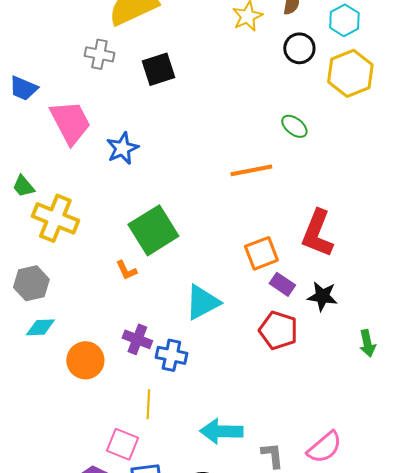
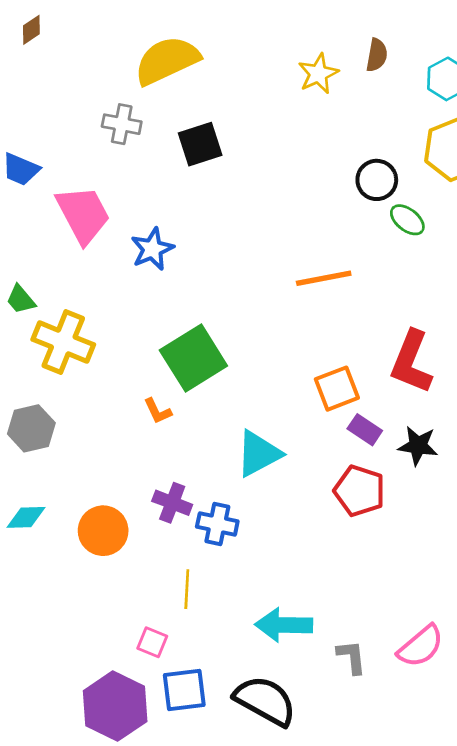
black circle: (299, 48) -> (377, 180), moved
green ellipse: (294, 126) -> (407, 220), moved
cyan diamond: (40, 327) -> (26, 517), moved
pink square: (122, 444) -> (152, 642), size x0.7

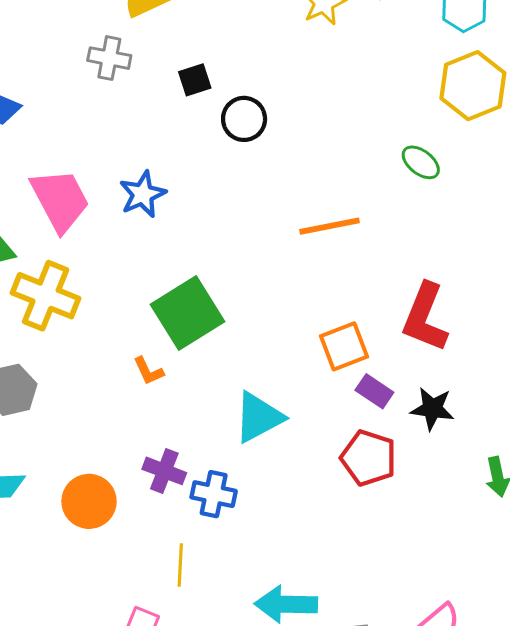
black square: (200, 144) -> (195, 80), size x0.7
black circle: (377, 180) -> (244, 119), moved
pink trapezoid: (83, 214) -> (60, 200), moved

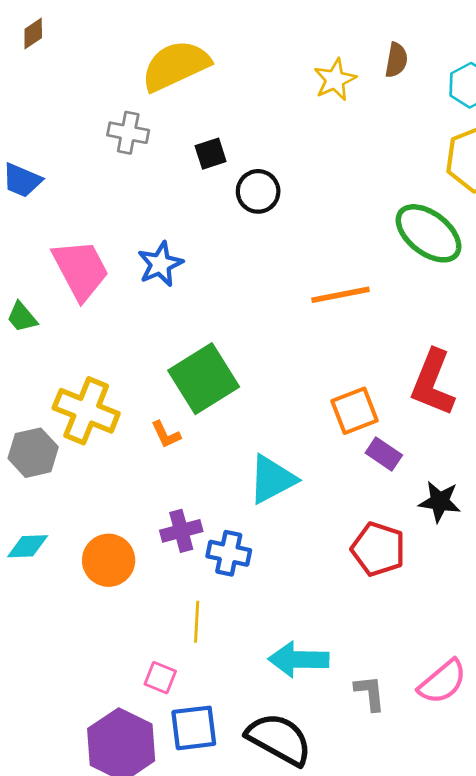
green ellipse: (421, 162) -> (429, 233), size x1.8
yellow cross: (46, 296) -> (86, 411), moved
black star: (432, 409) -> (440, 502), moved
red pentagon: (369, 458) -> (378, 549), moved
purple cross: (164, 471) -> (181, 531), turned -36

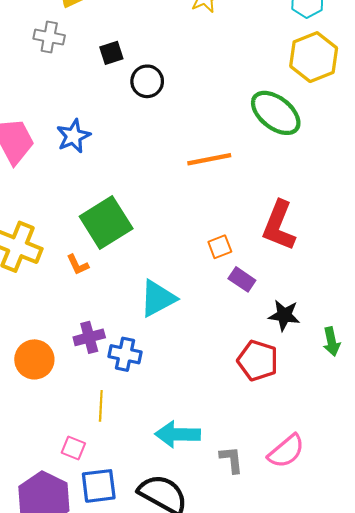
orange square: (354, 411) -> (220, 247), size x0.7
red pentagon: (378, 549) -> (258, 361), moved

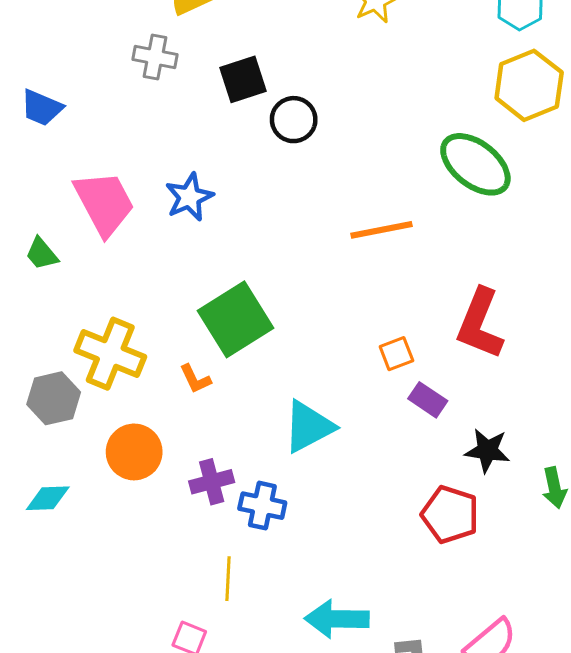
black square: (111, 53) -> (243, 79), size x1.4
orange circle: (34, 359) -> (134, 452), moved

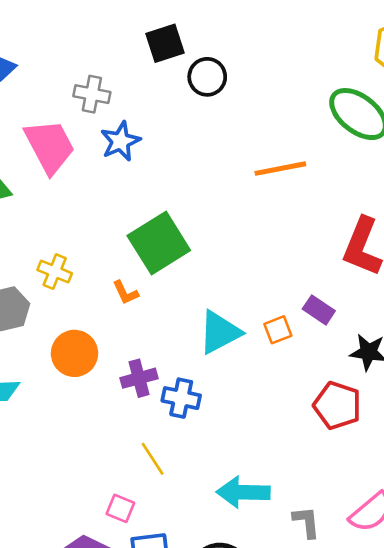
gray cross: (155, 57) -> (92, 94), moved
yellow cross: (110, 354) -> (55, 272), size x0.6
orange square: (396, 354) -> (278, 330), moved
yellow line: (228, 579) -> (153, 459), turned -36

